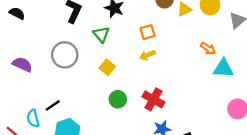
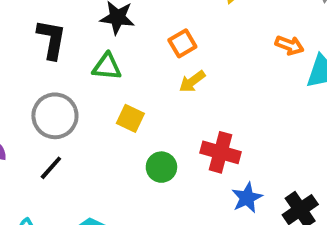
green triangle: (101, 34) -> (107, 67), turned -30
black line: (53, 105) -> (51, 168), moved

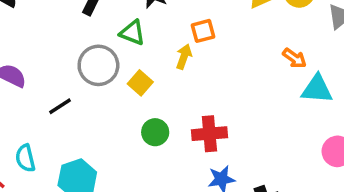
yellow arrow: (192, 81) -> (184, 57), moved, turned 130
gray circle: (55, 116) -> (98, 65), moved
red cross: (220, 152) -> (209, 134), turned -36

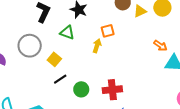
gray circle: (98, 65) -> (30, 46), moved
yellow square: (140, 83) -> (54, 59), moved
black line: (60, 106) -> (60, 79), moved

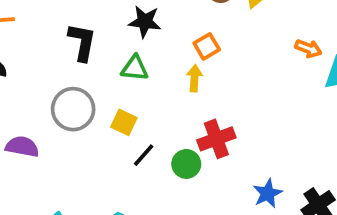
red cross: (112, 90) -> (216, 139), moved

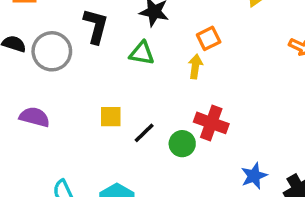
gray circle: (73, 109) -> (52, 51), moved
yellow square: (124, 122) -> (111, 117), moved, turned -30
red cross: (216, 139) -> (211, 123), turned 36

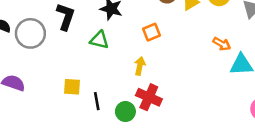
yellow arrow: (195, 66) -> (140, 66), moved
black line: (144, 133) -> (97, 101), turned -60

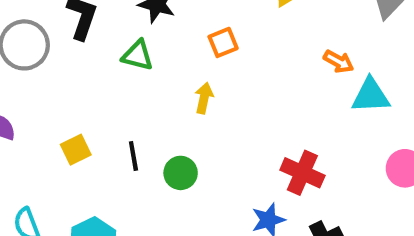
yellow square: (72, 87) -> (76, 150), moved, turned -30
red cross: (149, 97) -> (302, 173), moved

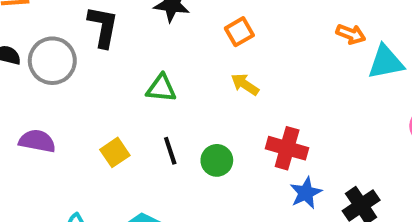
green triangle: (138, 55) -> (161, 88), moved
yellow arrow: (204, 98) -> (245, 84), moved, turned -60
red cross: (302, 173) -> (287, 148), moved

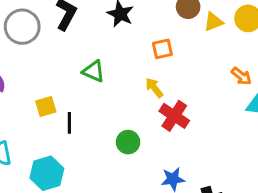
red cross: (287, 148) -> (174, 116), moved
black line: (170, 151) -> (69, 123), moved
green circle: (217, 160) -> (128, 142), moved

